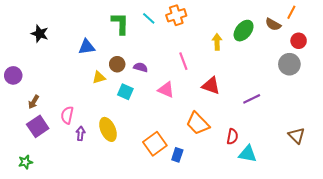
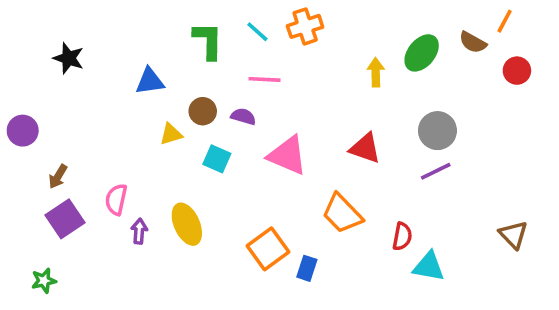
pink line: (183, 61) -> (264, 79), moved, turned -66
gray circle: (289, 64) -> (437, 131), moved
pink triangle: (166, 90) -> (287, 155), size x1.4

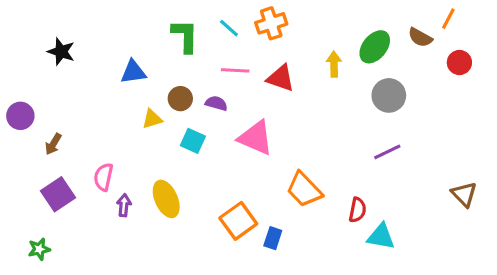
gray circle: (437, 131) -> (389, 95), moved
red triangle: (365, 148) -> (281, 78), moved
brown arrow: (58, 177) -> (53, 144), moved
brown triangle: (513, 235) -> (464, 194), moved

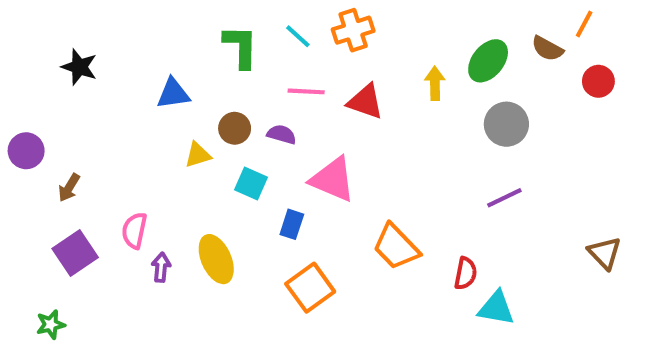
blue rectangle: (273, 238) -> (292, 224), moved

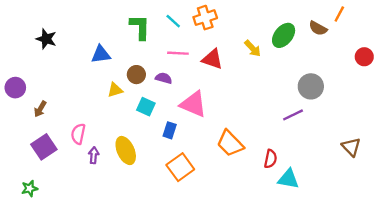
red circle: (598, 81) -> (364, 57), moved
yellow arrow: (435, 83) -> (253, 48), turned 138
gray circle: (506, 124) -> (311, 86), moved

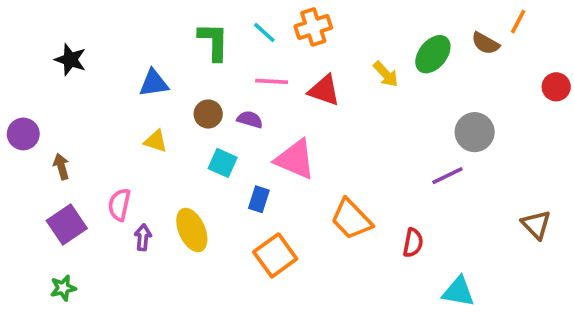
yellow triangle: (115, 90) -> (156, 141), moved, turned 35
brown arrow: (40, 109) -> (61, 167), turned 133
cyan triangle: (288, 179) -> (458, 292), moved
green star: (30, 188) -> (63, 288), moved

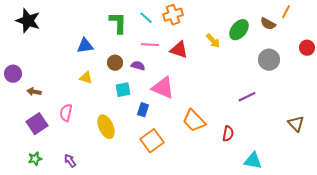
black star: (70, 60) -> (28, 21), moved, size x1.4
gray circle: (475, 132) -> (269, 60), moved
cyan square: (223, 163) -> (123, 90), turned -35
brown arrow: (61, 167) -> (34, 92), turned -64
purple arrow: (143, 237) -> (70, 161), moved, turned -40

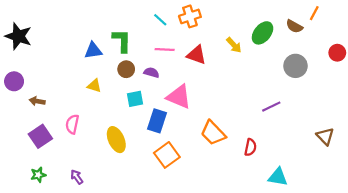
black star: (28, 21) -> (18, 36), moved
green L-shape: (118, 23) -> (122, 41), moved
blue rectangle: (143, 110) -> (157, 121), size x1.5

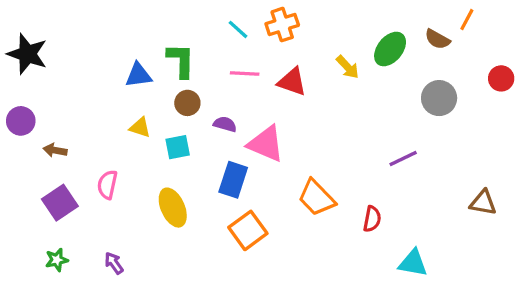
purple semicircle: (151, 73) -> (225, 124), moved
cyan square: (135, 99) -> (178, 147), moved
brown triangle: (325, 136) -> (483, 203), turned -36

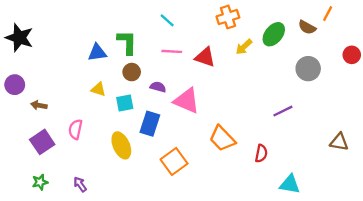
orange cross: (282, 25) -> (228, 17), moved
yellow arrow: (348, 67) -> (244, 47), turned 90
blue rectangle: (233, 180) -> (150, 124), moved

